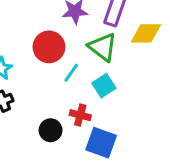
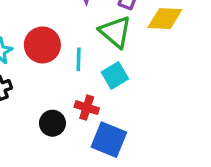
red circle: (49, 47) -> (42, 45), moved
cyan line: (71, 73) -> (79, 59), turned -36

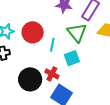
black circle: (52, 123) -> (30, 79), size x1.5

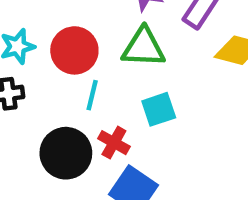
green triangle: (77, 32) -> (143, 47), moved, turned -50
cyan line: (52, 45) -> (92, 95), moved

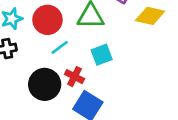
cyan line: (92, 95) -> (60, 47), turned 42

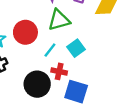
cyan line: (60, 47) -> (50, 50), moved

